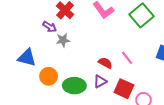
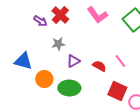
purple arrow: (50, 27) -> (40, 21), moved
purple triangle: (100, 81) -> (73, 61), moved

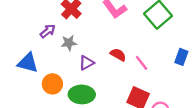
purple arrow: (40, 21) -> (48, 31), moved, turned -72
red semicircle: (99, 66) -> (118, 55), moved

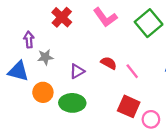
purple arrow: (48, 31) -> (29, 40), moved, turned -56
gray star: (69, 43) -> (45, 57), moved

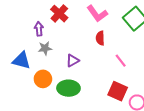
purple arrow: (29, 40) -> (39, 29), moved
red semicircle: (109, 63) -> (100, 38), moved, turned -120

